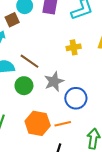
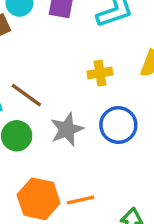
blue circle: (76, 98) -> (118, 125), moved

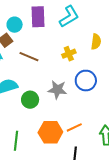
brown line: (26, 95) -> (29, 57), moved
gray star: (67, 129) -> (57, 90), turned -30

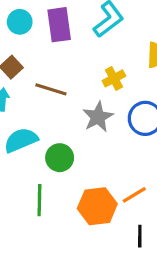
cyan circle: (15, 25) -> (20, 22), moved
gray star: (57, 90) -> (98, 117), moved, turned -30
green line: (16, 141) -> (39, 200), moved

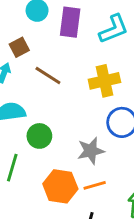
yellow cross: (114, 78) -> (104, 81), size x1.5
gray star: (98, 117) -> (91, 151), moved

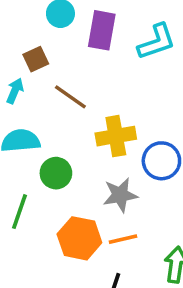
yellow cross: (104, 81) -> (116, 136), moved

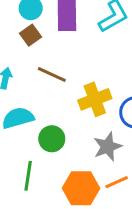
brown square: (36, 59) -> (30, 35), moved

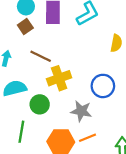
yellow cross: (95, 99) -> (59, 78), moved
gray star: (107, 147) -> (81, 111), turned 30

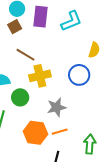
blue circle: (103, 86) -> (79, 75), moved
gray star: (81, 111) -> (57, 107), turned -30

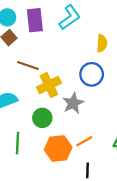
green circle: (20, 97) -> (42, 118), moved
gray star: (57, 107) -> (73, 103), moved

